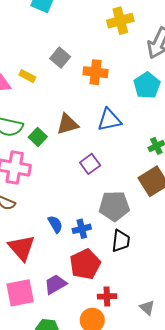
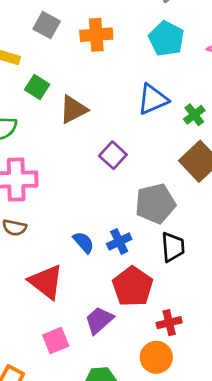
blue triangle: (109, 120) -> (153, 99), moved
green square: (38, 137) -> (37, 87), moved
pink square: (20, 293) -> (56, 341), size x0.7

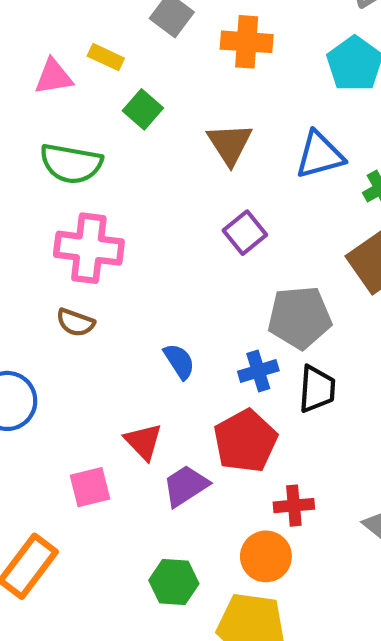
brown triangle: (73, 109) -> (230, 144), moved, turned -44
blue cross: (119, 242) -> (258, 371), moved
red triangle: (46, 282) -> (143, 442), moved, size x0.7
pink square: (56, 341) -> (90, 487), moved

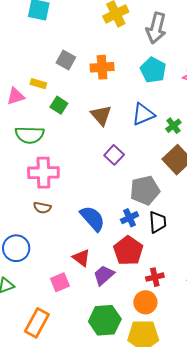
blue semicircle: (179, 361) -> (93, 218), size x1.6
green hexagon: (174, 582) -> (105, 320), size x1.4

